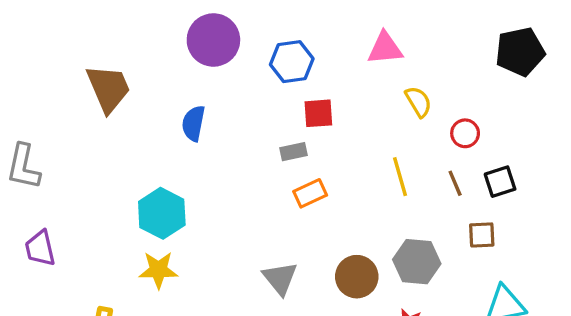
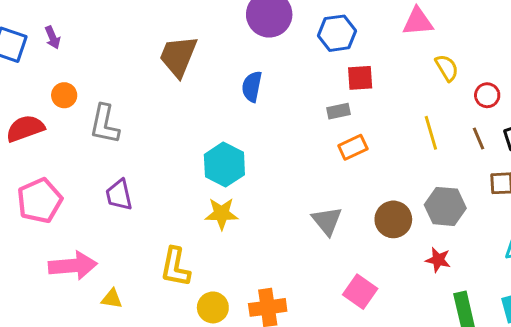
brown trapezoid: (108, 88) -> (178, 56), turned -135

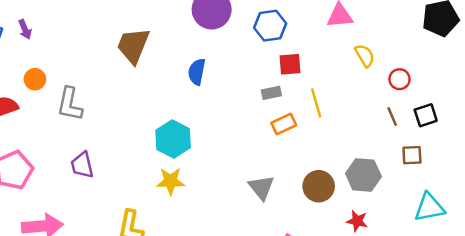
yellow line: (431, 133) -> (316, 103), moved

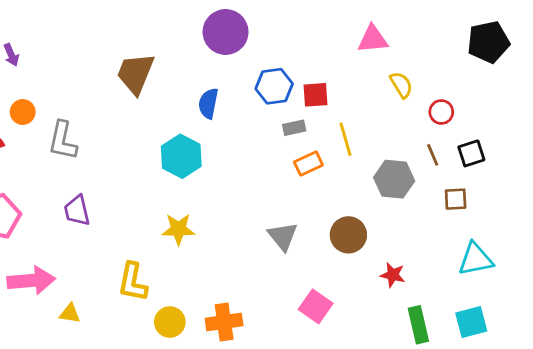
blue hexagon: (270, 26) -> (274, 86), moved
cyan hexagon: (173, 139) -> (181, 156), moved
gray hexagon: (363, 175) -> (394, 179), moved

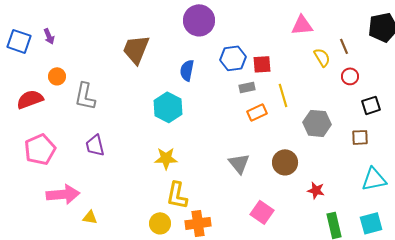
brown line: (433, 155) -> (344, 46), moved
yellow L-shape: (133, 282) -> (177, 195), moved

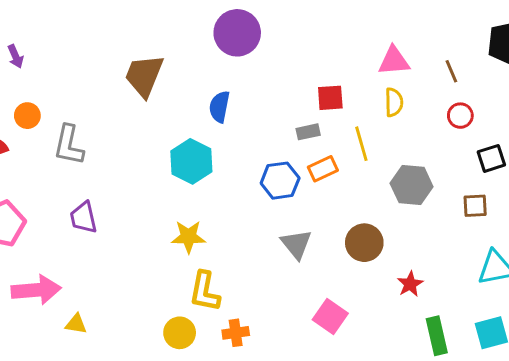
pink triangle: (302, 25) -> (394, 61), moved
yellow semicircle: (322, 57) -> (394, 102), moved, turned 30
blue hexagon: (233, 58) -> (280, 181), moved
red star: (316, 190) -> (410, 284), turned 30
orange cross: (198, 223) -> (236, 333), size x0.7

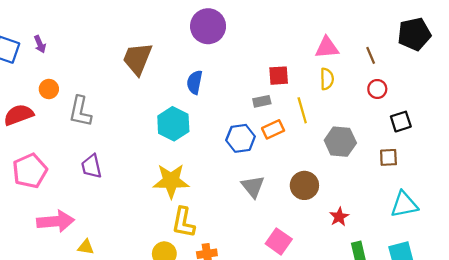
yellow star: (188, 237) -> (171, 181), size x1.4

